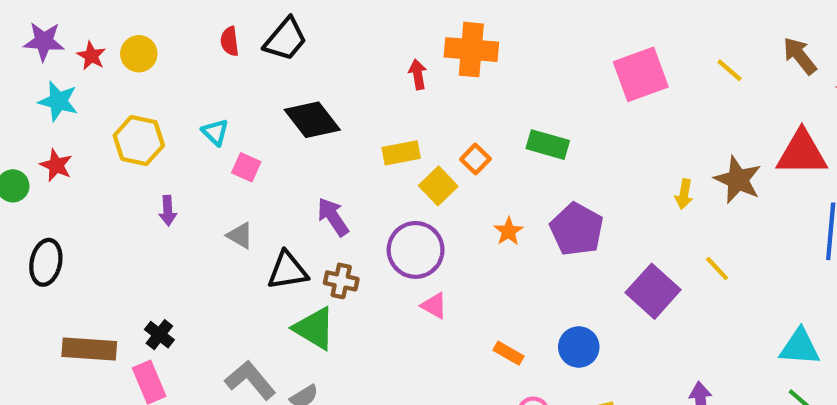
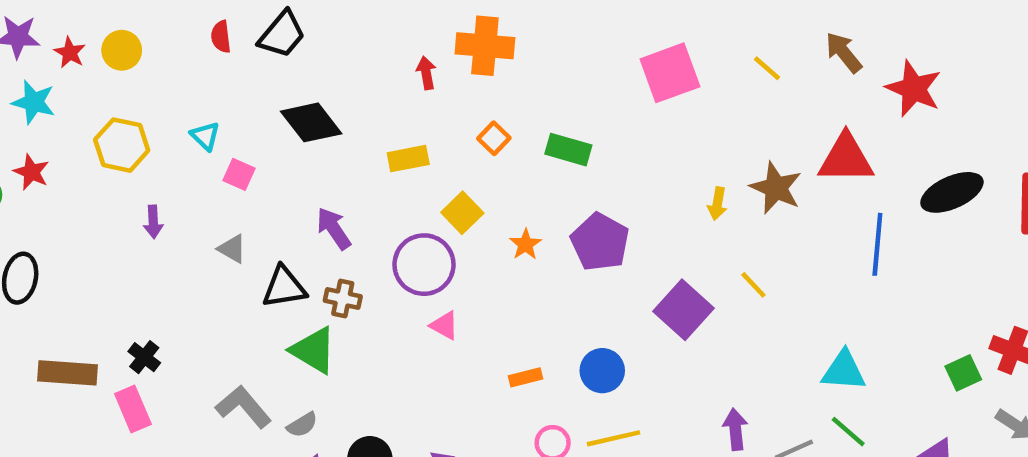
orange square: (475, 159) -> (494, 138), moved
yellow square: (438, 186) -> (462, 213), moved
orange rectangle: (509, 353) -> (526, 377), turned -44

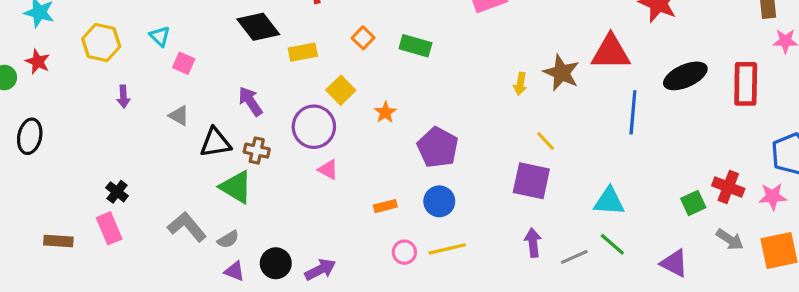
black diamond: (311, 122) -> (258, 27), moved
purple pentagon: (600, 242) -> (438, 147), moved
purple square: (683, 310) -> (531, 181), moved, turned -30
brown rectangle: (68, 373) -> (58, 241), moved, size x0.7

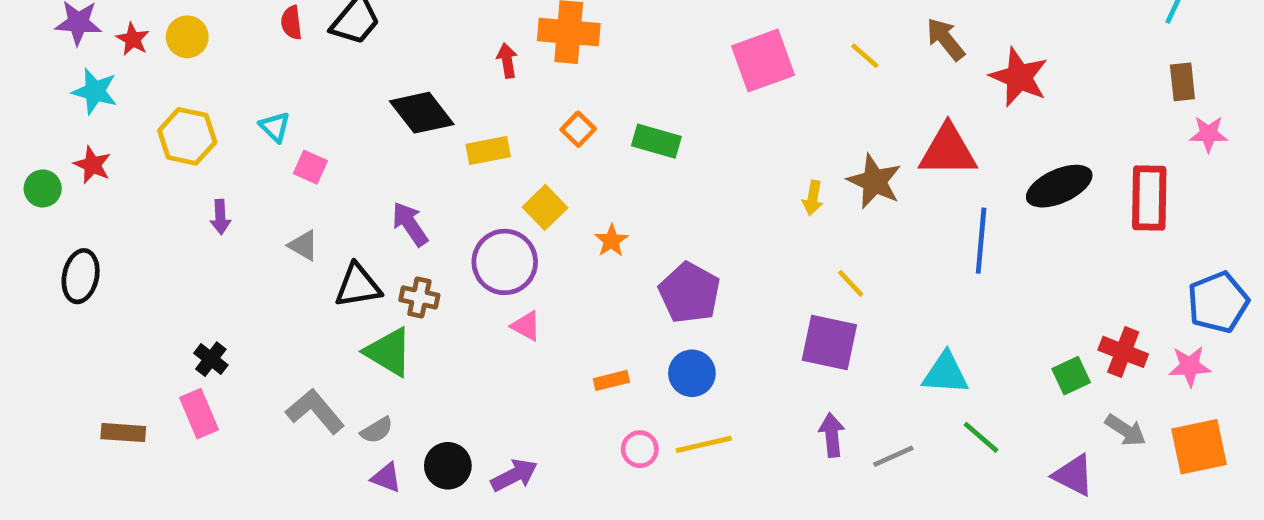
green line: (612, 244) -> (981, 437), moved
purple triangle: (674, 263) -> (1073, 475), moved

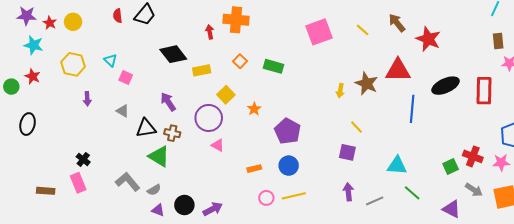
purple square: (829, 343) -> (347, 152), size x0.7

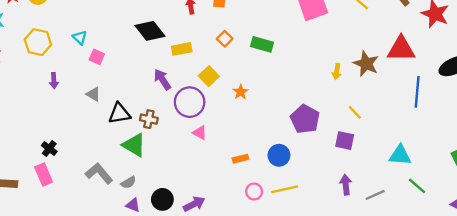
purple arrow: (168, 102) -> (162, 79), moved
purple pentagon: (288, 131) -> (305, 119), moved

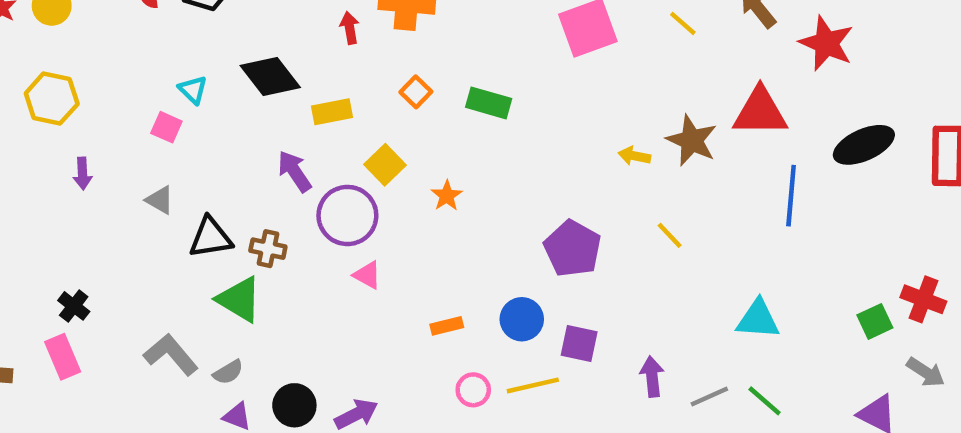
cyan triangle: (80, 38) -> (193, 90), moved
yellow arrow: (337, 72) -> (634, 156), turned 91
purple square: (345, 141) -> (579, 343), moved
green line: (417, 186) -> (765, 401), moved

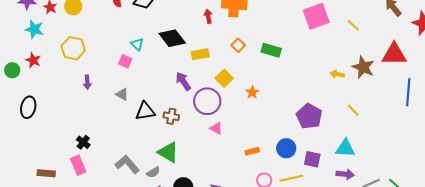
yellow line: (683, 23) -> (353, 25), moved
green triangle: (239, 299) -> (168, 152), moved
cyan triangle: (758, 319) -> (345, 148), moved
purple arrow: (652, 377) -> (345, 174), turned 102

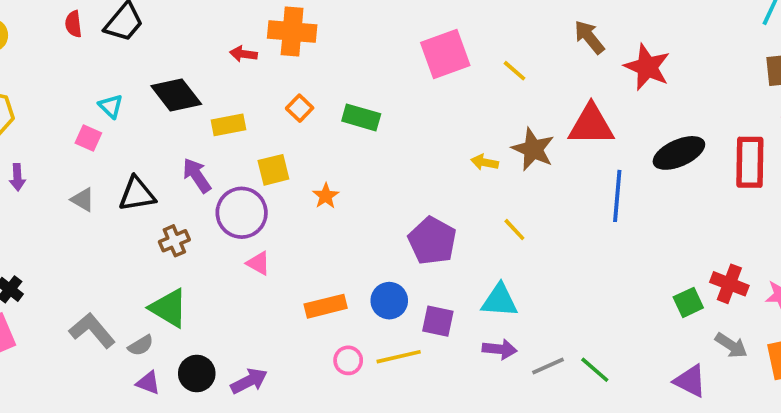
red arrow: (208, 16) -> (243, 54), turned -72
yellow square: (224, 78) -> (273, 170), turned 30
black triangle: (145, 111) -> (137, 194), moved
brown cross: (171, 116) -> (174, 241), turned -35
orange rectangle: (252, 151) -> (326, 306), size x1.5

